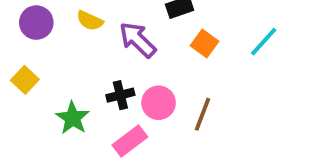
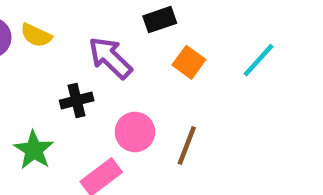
yellow semicircle: (90, 21) -> (36, 35), moved
black cross: (120, 95) -> (77, 101), moved

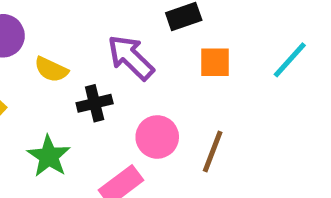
yellow semicircle: (36, 35) -> (51, 70), moved
orange square: (189, 62) -> (215, 62), turned -36

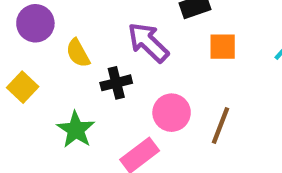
yellow semicircle: (51, 70) -> (78, 53), turned 36

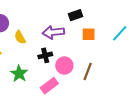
purple arrow: (148, 42) -> (53, 32), turned -50
black cross: (116, 83) -> (45, 55), moved

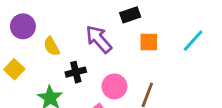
purple arrow: (53, 32) -> (99, 39), turned 55
black cross: (45, 55) -> (76, 72), moved

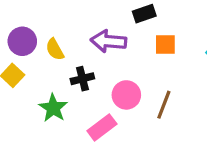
purple circle: (23, 26) -> (22, 41), moved
purple arrow: (99, 39) -> (108, 41), turned -44

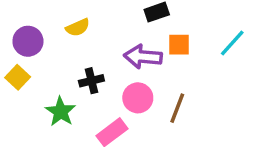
purple arrow: (108, 41) -> (143, 57), moved
yellow semicircle: (55, 49) -> (78, 27), moved, turned -85

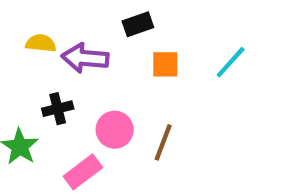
yellow semicircle: (78, 27) -> (41, 43), turned -150
purple arrow: (143, 57) -> (85, 58), moved

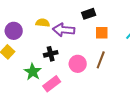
brown line: (163, 142) -> (101, 60), moved
pink rectangle: (83, 172) -> (52, 84), moved

